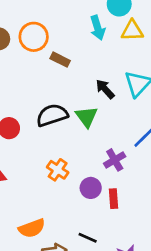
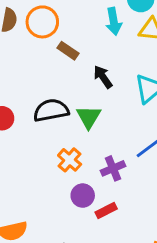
black arrow: (105, 89) -> (103, 77), moved
orange cross: (58, 170) -> (70, 160), moved
red rectangle: (114, 199) -> (106, 210), turned 60

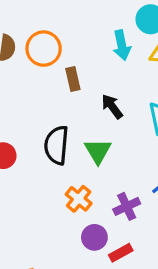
brown rectangle: (68, 51) -> (73, 79), turned 45
black semicircle: (51, 110) -> (57, 145), turned -72

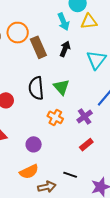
brown rectangle: (73, 79) -> (38, 47), size x1.5
black arrow: (112, 106) -> (65, 49), moved, turned 70
purple circle: (94, 237) -> (34, 144), moved

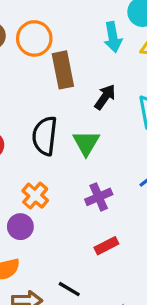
black arrow: (65, 49) -> (105, 97), moved
orange cross: (55, 117) -> (35, 196), moved
purple cross: (85, 117) -> (99, 197), moved

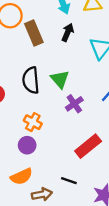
black arrow: (105, 97) -> (68, 32), moved
purple cross: (99, 197) -> (74, 104), moved
red rectangle: (106, 246) -> (88, 146), size x1.6

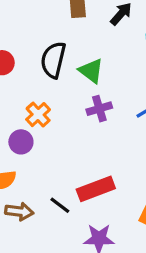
green triangle: (60, 79) -> (91, 71), turned -30
red rectangle: (88, 146) -> (96, 189), moved

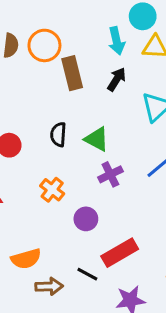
black semicircle: (53, 60) -> (58, 134), size x0.7
purple circle: (21, 142) -> (86, 219), moved

